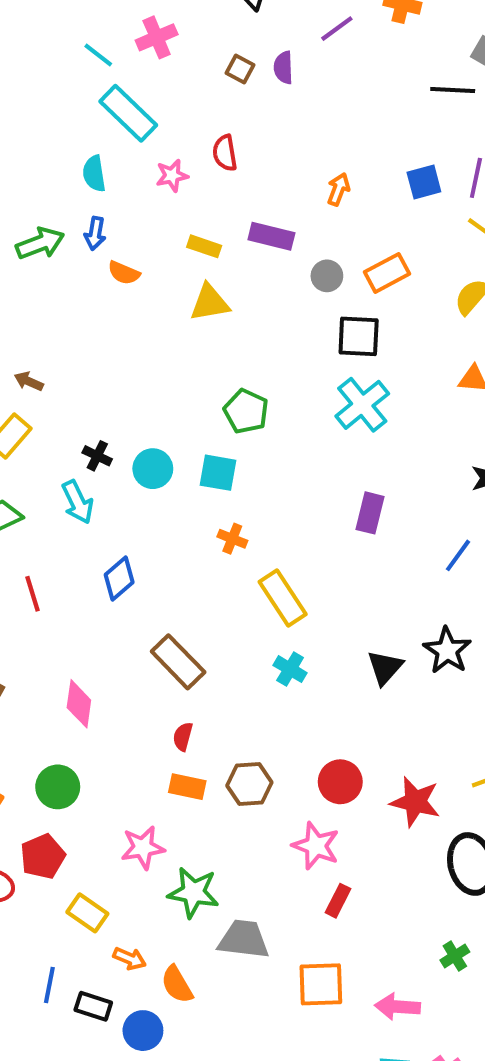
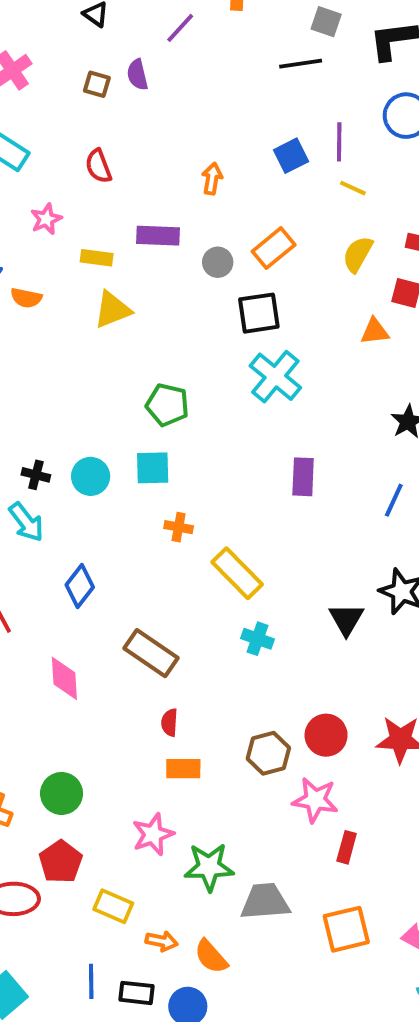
pink star: (172, 176) -> (46, 219), moved
pink diamond: (79, 704) -> (64, 678), moved
brown hexagon: (249, 784) -> (268, 753), moved

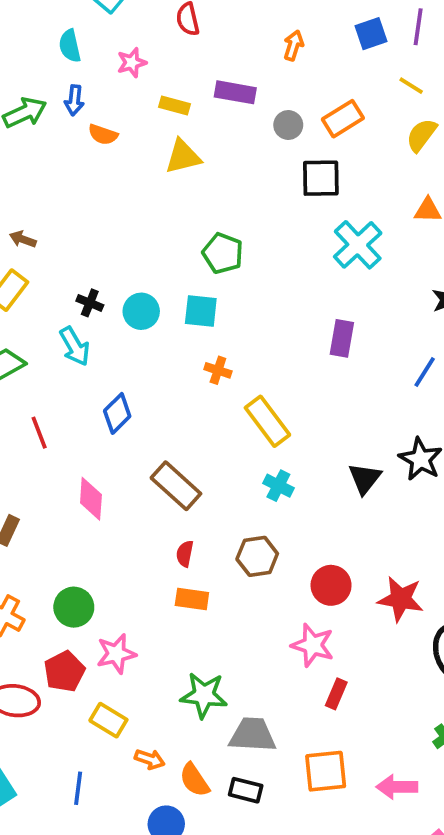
yellow line: (353, 188) -> (411, 86), moved
cyan cross: (275, 377) -> (358, 245), moved
brown hexagon: (268, 753) -> (257, 556), moved
pink star: (153, 834) -> (116, 654), moved
black rectangle: (137, 993) -> (246, 790), moved

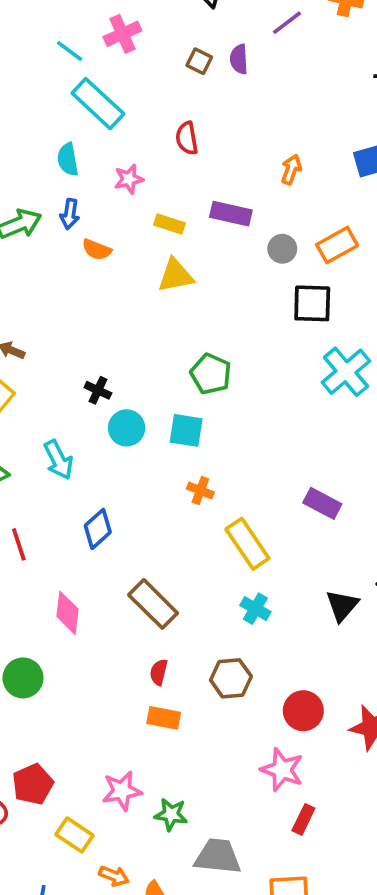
black cross: (90, 303) -> (98, 390), moved
purple rectangle: (342, 338) -> (322, 503), moved, turned -75
green circle: (74, 607) -> (23, 678), moved
pink star: (116, 654) -> (122, 791), moved
green star: (204, 695) -> (171, 814), size x0.7

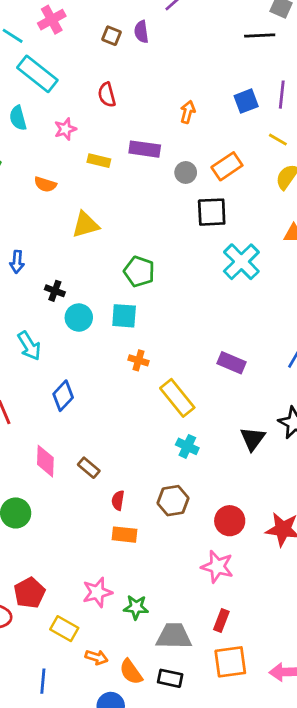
blue arrow: (70, 214) -> (17, 262), moved
yellow triangle: (176, 275) -> (85, 225), moved
brown rectangle: (153, 604) -> (89, 468), moved, size x0.6
red rectangle: (303, 819) -> (221, 620), moved

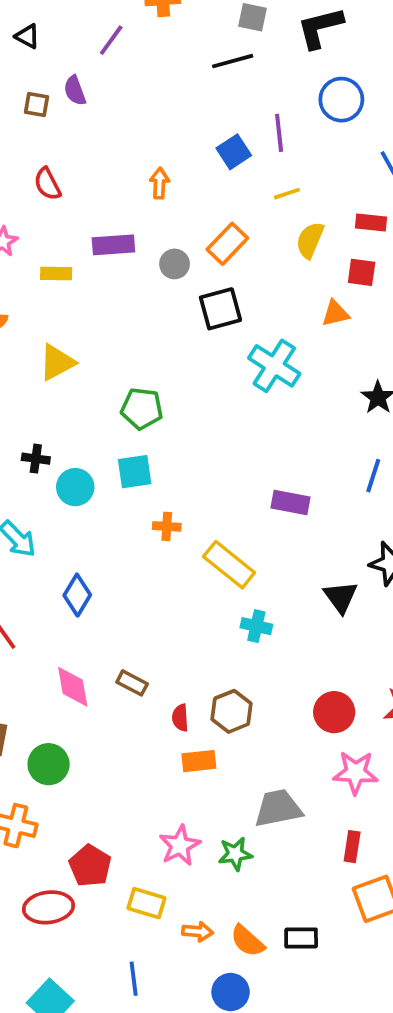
yellow line: (278, 140) -> (287, 194), turned -36
brown hexagon: (173, 501) -> (231, 711), moved
pink star: (217, 567) -> (356, 772), moved
gray trapezoid: (174, 636) -> (278, 808), moved

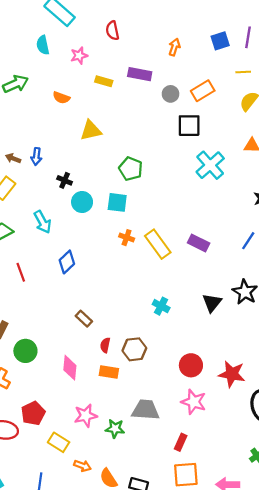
yellow rectangle: (229, 565) -> (158, 244), moved
pink diamond: (73, 687) -> (70, 368), moved

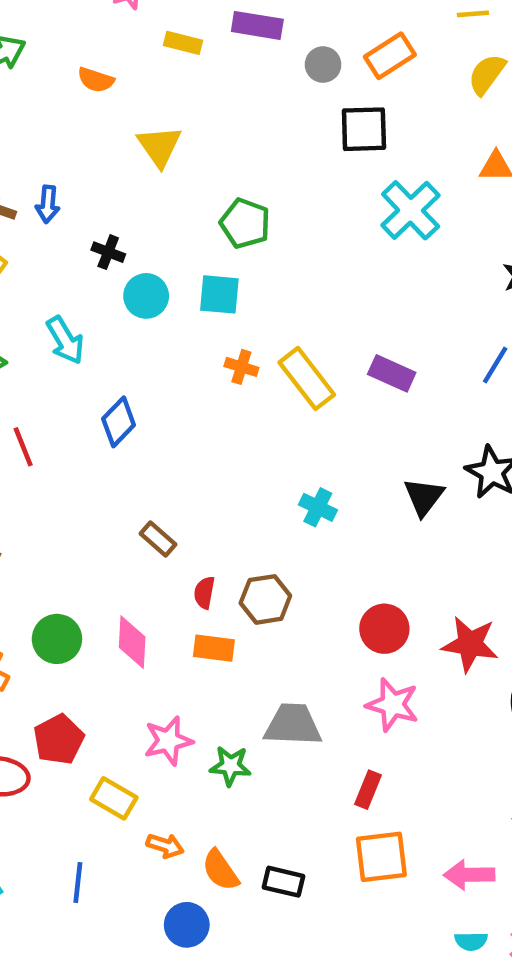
yellow triangle: (91, 130) -> (159, 146), turned -50
green circle: (25, 351) -> (57, 639), moved

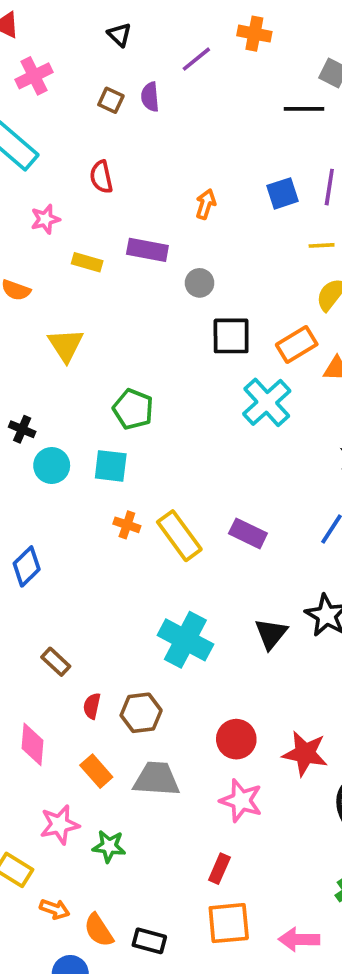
orange rectangle: (390, 56) -> (297, 344), moved
cyan cross: (318, 507) -> (185, 640), size x1.8
orange rectangle: (214, 648) -> (96, 771), moved, turned 40
gray trapezoid: (293, 725) -> (156, 779), moved

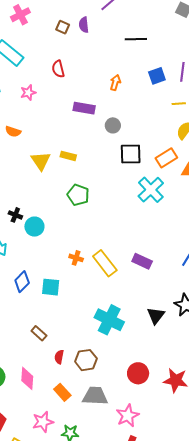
black line: (304, 109) -> (136, 39), moved
yellow rectangle: (87, 262) -> (68, 156), moved
black cross: (22, 429) -> (15, 215), moved
cyan square: (111, 466) -> (51, 287), moved
pink star: (241, 801) -> (128, 416), moved, turned 30

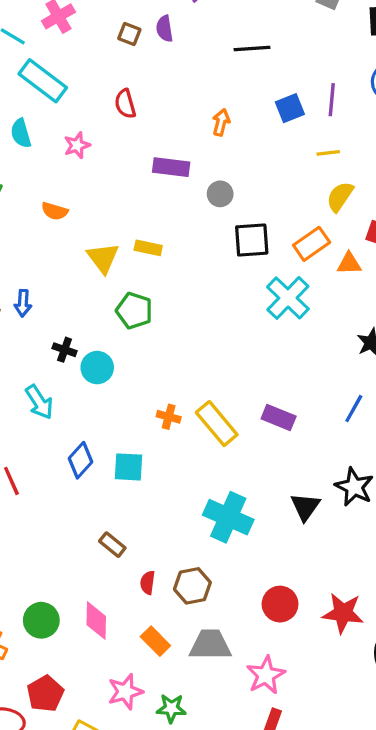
green pentagon: (78, 195) -> (134, 311), moved

